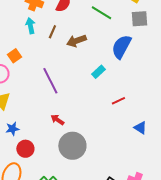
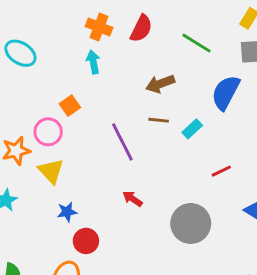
brown line: (52, 32) -> (159, 120), moved, turned 72
gray circle: (72, 146) -> (191, 223), moved

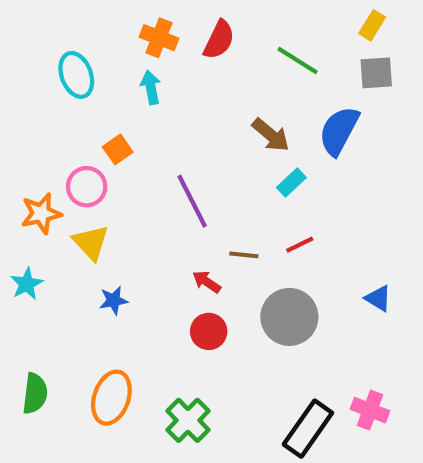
cyan ellipse: (20, 53) -> (76, 75), moved, turned 36
brown arrow: (160, 84) -> (271, 135), moved, turned -120
brown line: (159, 120) -> (244, 255), moved
red line: (221, 171) -> (300, 245), moved
red circle: (86, 241) -> (209, 331), moved

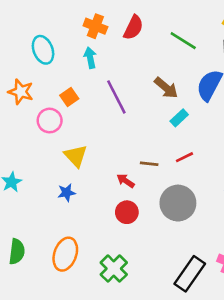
purple line: (192, 201) -> (116, 97), moved
orange star: (41, 214) -> (21, 92), moved, turned 30
yellow triangle: (91, 242) -> (76, 156), moved

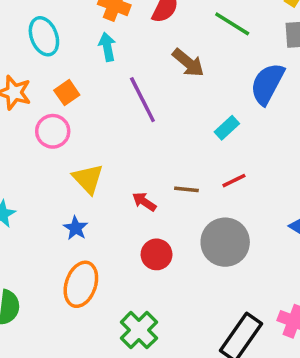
brown arrow: (166, 88) -> (188, 63), moved
orange square: (69, 97) -> (67, 93), moved
red arrow: (126, 181) -> (144, 202), moved
blue star: (67, 193) -> (76, 228), turned -30
orange ellipse: (65, 254) -> (81, 284), moved

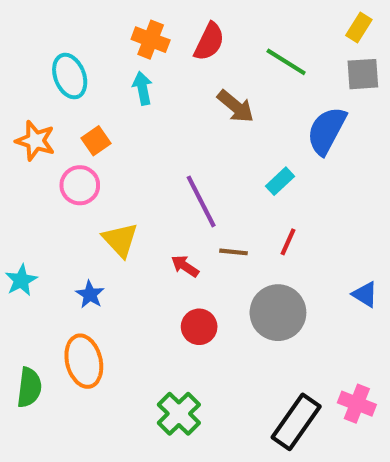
purple line: (142, 100) -> (201, 201), moved
red line: (234, 181) -> (288, 242), turned -40
blue star: (76, 228) -> (90, 294), moved
orange ellipse: (81, 284) -> (84, 361), moved, turned -33

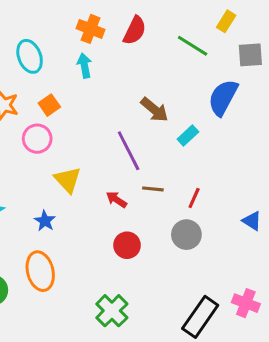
yellow rectangle: (359, 28) -> (226, 21), moved
brown arrow: (236, 106) -> (154, 110), moved
red line: (288, 242) -> (194, 198), moved
gray circle: (278, 313) -> (186, 235), size x0.7

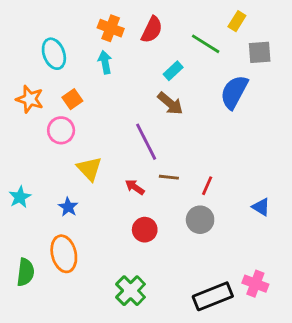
cyan rectangle: (188, 136) -> (173, 71), moved
black rectangle: (200, 317) -> (213, 296), turned 33

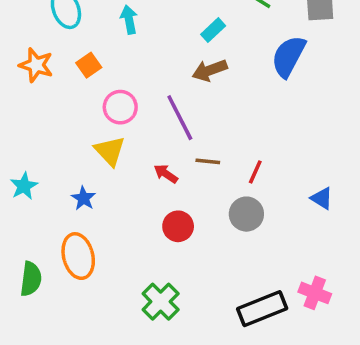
brown arrow: (170, 103) -> (210, 70), turned 120
pink circle: (61, 130) -> (120, 107), moved

